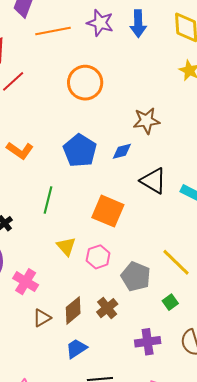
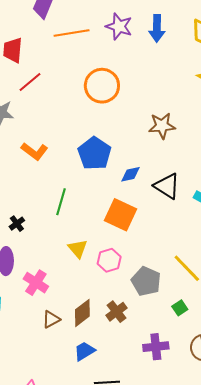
blue diamond: (122, 151) -> (131, 174), moved

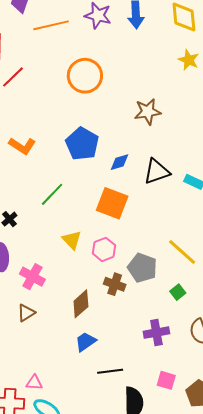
black triangle: (167, 186) -> (157, 171), turned -48
green line: (61, 202) -> (52, 194), turned 32
brown cross: (117, 312) -> (115, 284), moved, turned -30
brown triangle: (51, 319) -> (26, 313), moved

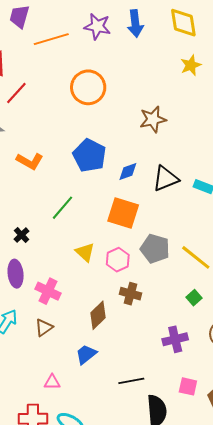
yellow star: (189, 60) -> (191, 65), turned 30
gray pentagon: (142, 268) -> (155, 249), moved
blue trapezoid: (86, 342) -> (86, 354), moved
pink triangle: (34, 383) -> (52, 382), moved

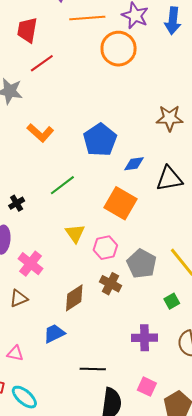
orange circle: (88, 87) -> (119, 49), moved
gray pentagon: (155, 249) -> (142, 264), moved

